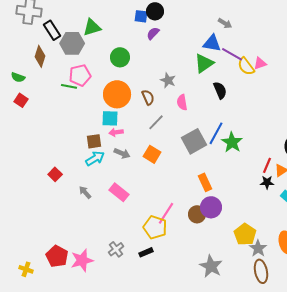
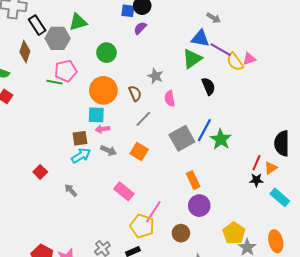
pink rectangle: (119, 192) -> (124, 191), moved
brown circle: (197, 214) -> (181, 233), moved

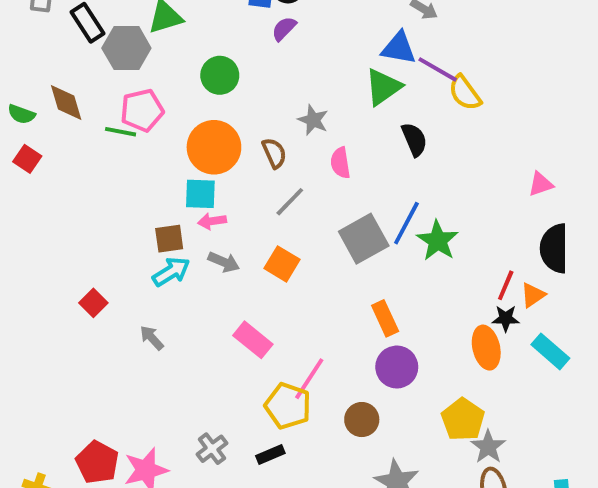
brown diamond: (25, 52) -> (66, 103), moved, turned -35
pink triangle: (249, 59) -> (541, 184), moved
orange ellipse: (276, 241) -> (486, 348), moved

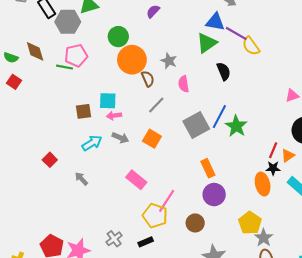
orange circle: (214, 147) -> (132, 60), moved
brown square: (169, 239) -> (84, 111), moved

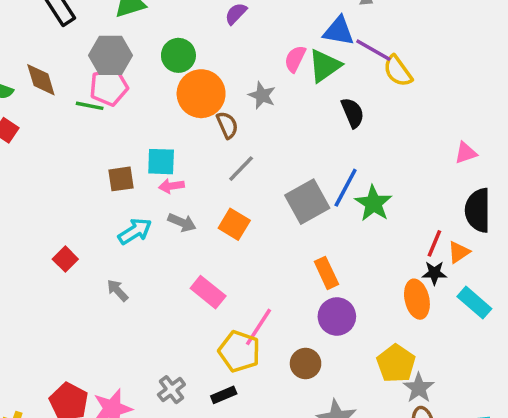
gray hexagon: (68, 22) -> (111, 55), moved
pink semicircle: (184, 84) -> (295, 59), moved, turned 35

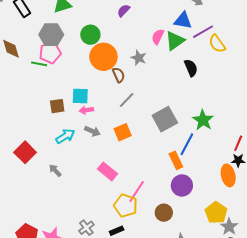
purple line: (373, 50) -> (203, 32), turned -60
blue line: (346, 188) -> (187, 144), moved
orange square: (234, 224) -> (123, 132), turned 36
red square: (65, 259) -> (25, 152), size x1.5

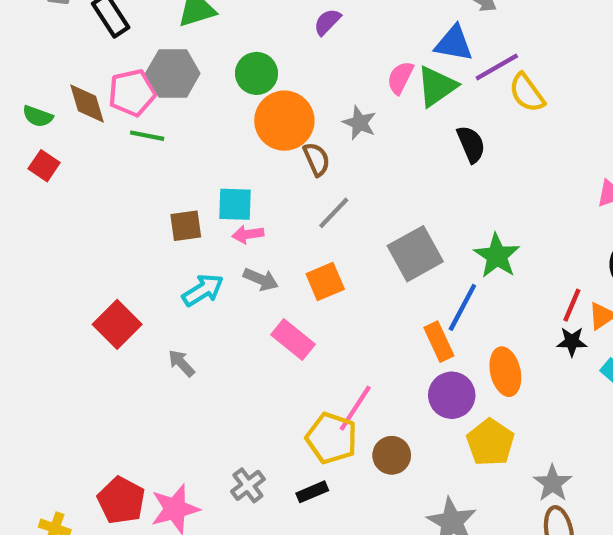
pink pentagon: (50, 53) -> (132, 93), moved
pink rectangle: (107, 171) -> (293, 339), moved
orange ellipse: (228, 175) -> (505, 372), moved
brown circle: (164, 213) -> (392, 455), moved
yellow pentagon: (216, 213) -> (490, 442), moved

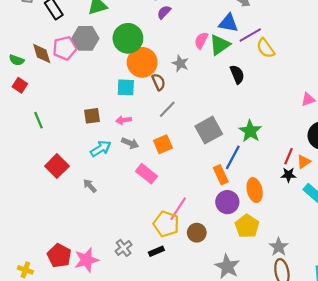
green circle: (256, 73) -> (128, 38), size x1.4
green line: (147, 136) -> (38, 120), moved, turned 56
cyan square: (235, 204) -> (126, 87), moved

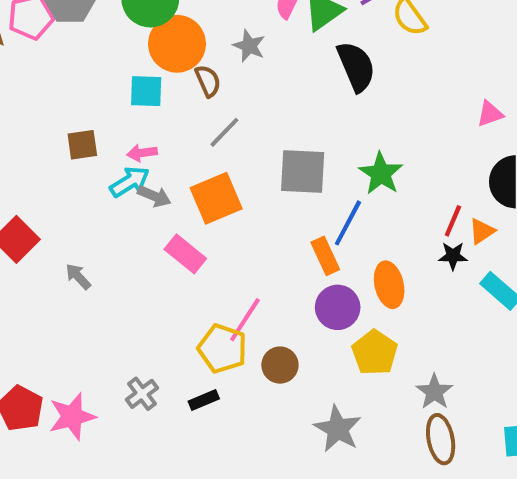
black semicircle: (237, 74) -> (356, 66), size x1.4
gray square: (209, 130) -> (303, 171), turned 32
orange square: (163, 144) -> (216, 198), size x1.4
cyan arrow: (101, 149) -> (130, 182), moved

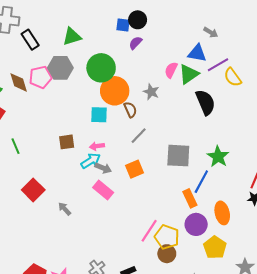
orange square: (216, 198) -> (134, 169), size x0.7
pink rectangle: (185, 254) -> (103, 190), moved
yellow pentagon: (222, 349) -> (167, 237), moved

